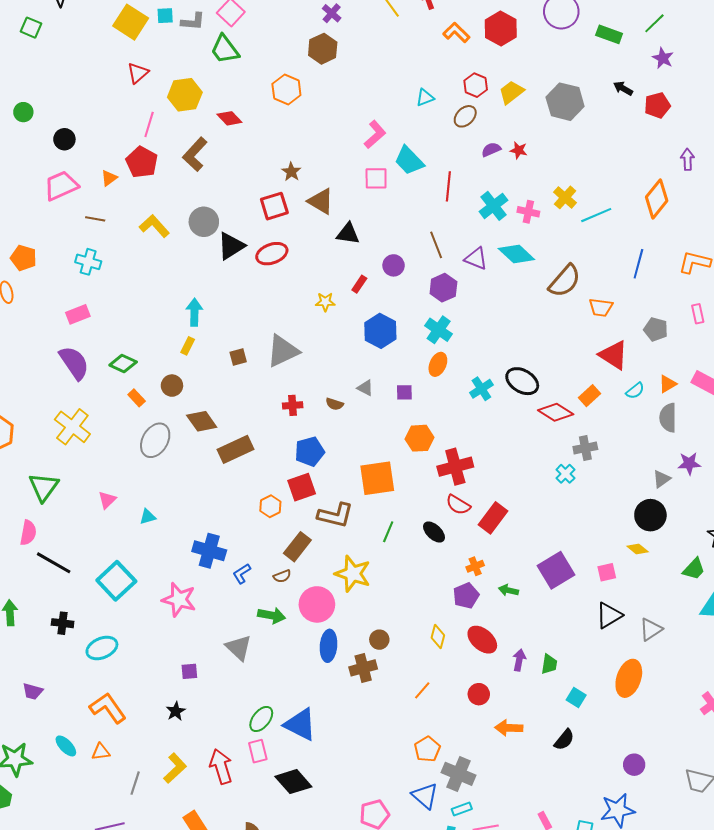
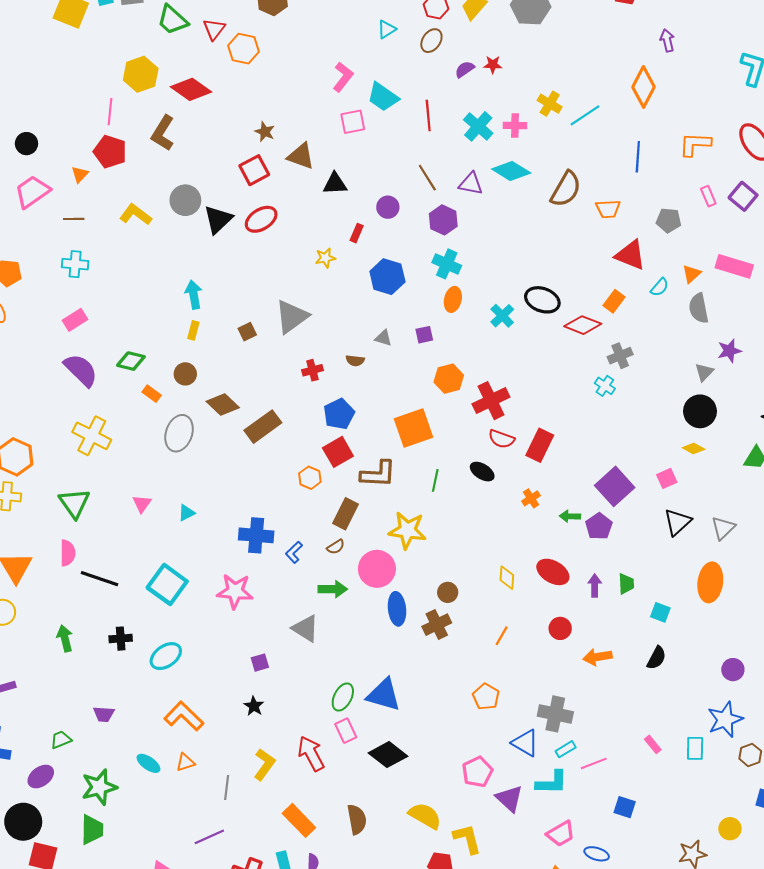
red triangle: (138, 73) -> (214, 29), moved
red diamond: (229, 118) -> (191, 89), size x1.5
purple pentagon: (466, 596) -> (599, 526), moved
orange pentagon: (427, 749) -> (486, 697), moved

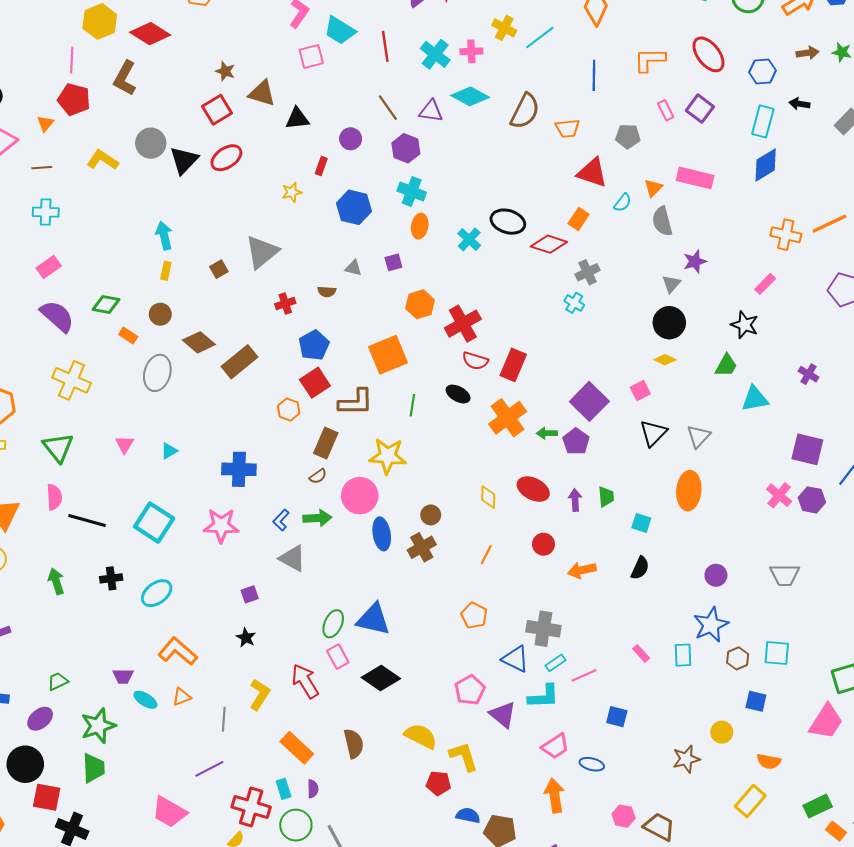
orange cross: (531, 498) -> (508, 418), size x2.0
blue L-shape: (294, 552) -> (281, 520), moved
purple trapezoid: (104, 714) -> (123, 676), moved

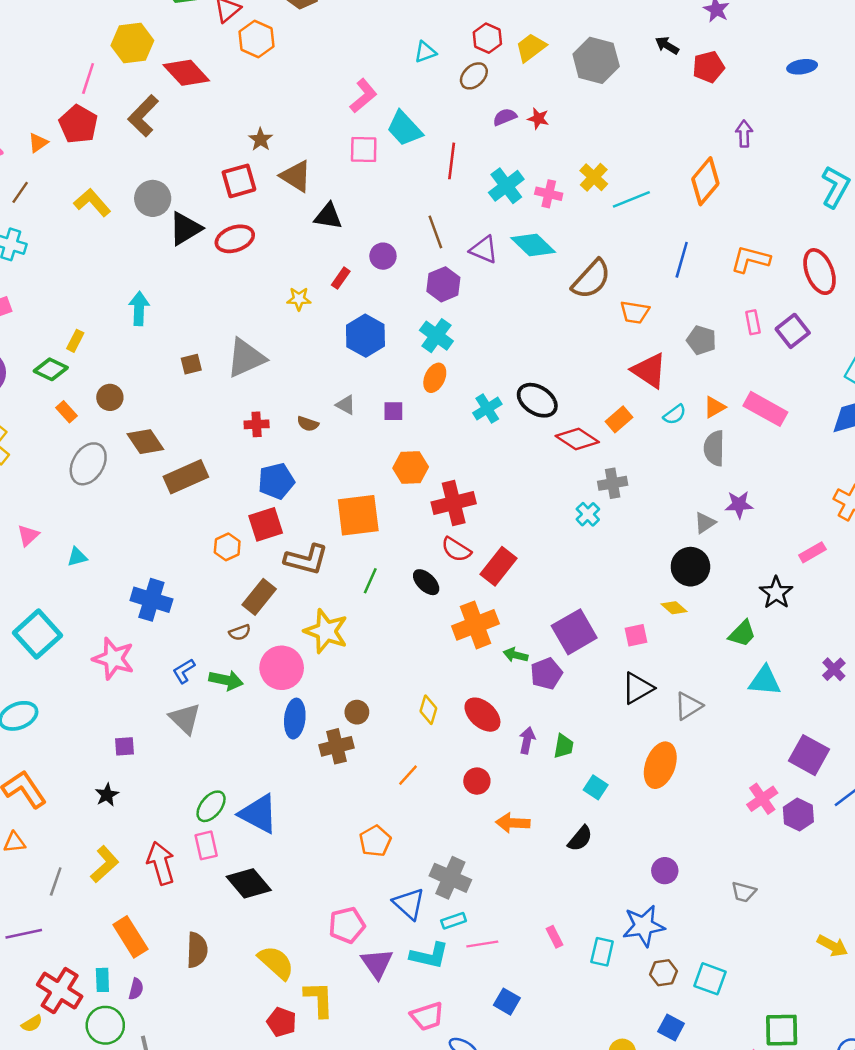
brown line: (42, 168) -> (20, 192), turned -66
yellow rectangle: (166, 271) -> (75, 341), moved
gray trapezoid: (785, 575) -> (744, 892), size x0.7

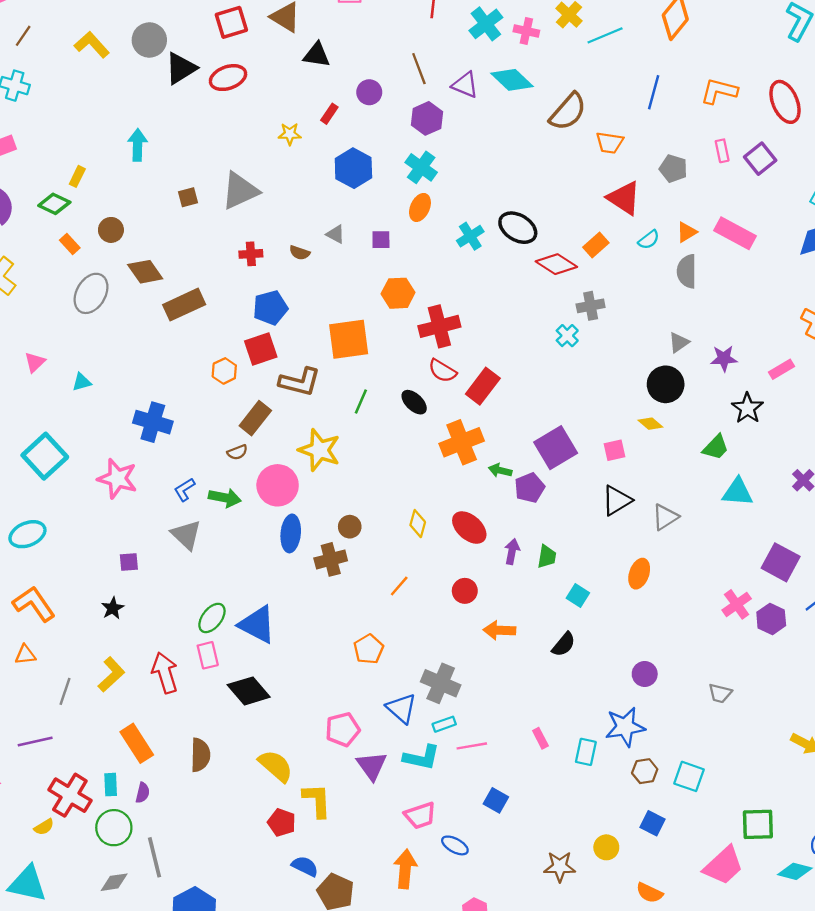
purple star: (739, 505) -> (724, 358), moved
orange ellipse: (660, 765) -> (639, 574), size x0.7

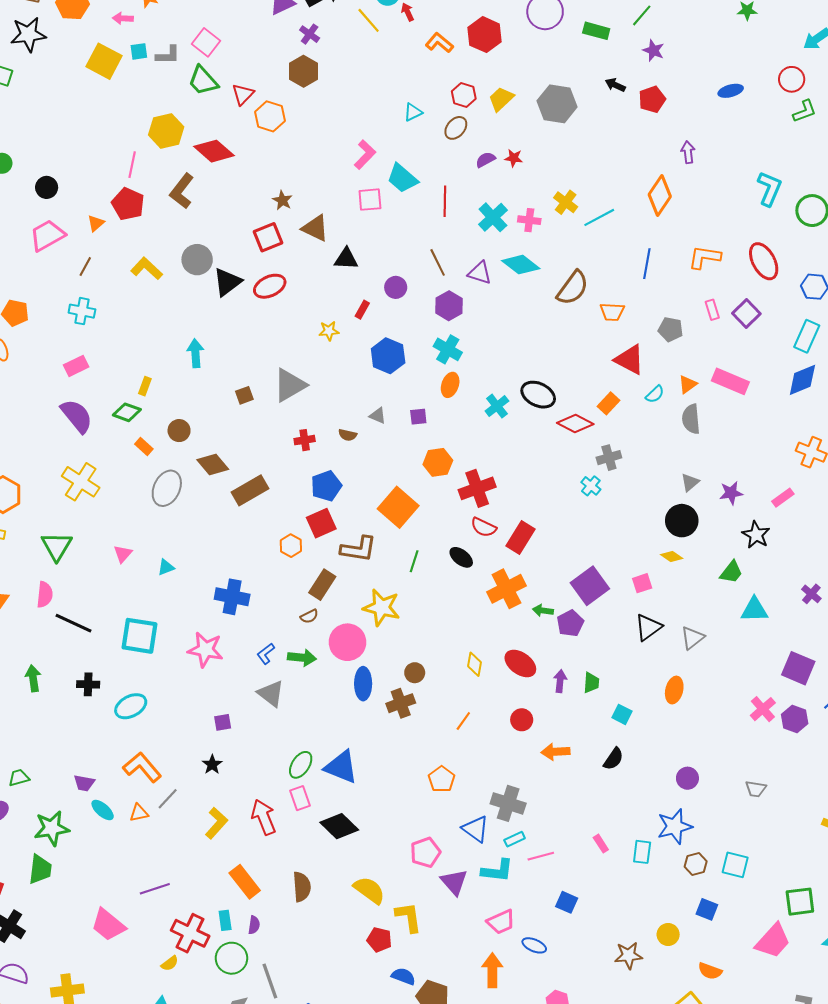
orange square: (349, 339) -> (398, 507), turned -36
cyan square: (45, 456) -> (139, 636), turned -33
gray line: (65, 691) -> (168, 799), moved, turned 30

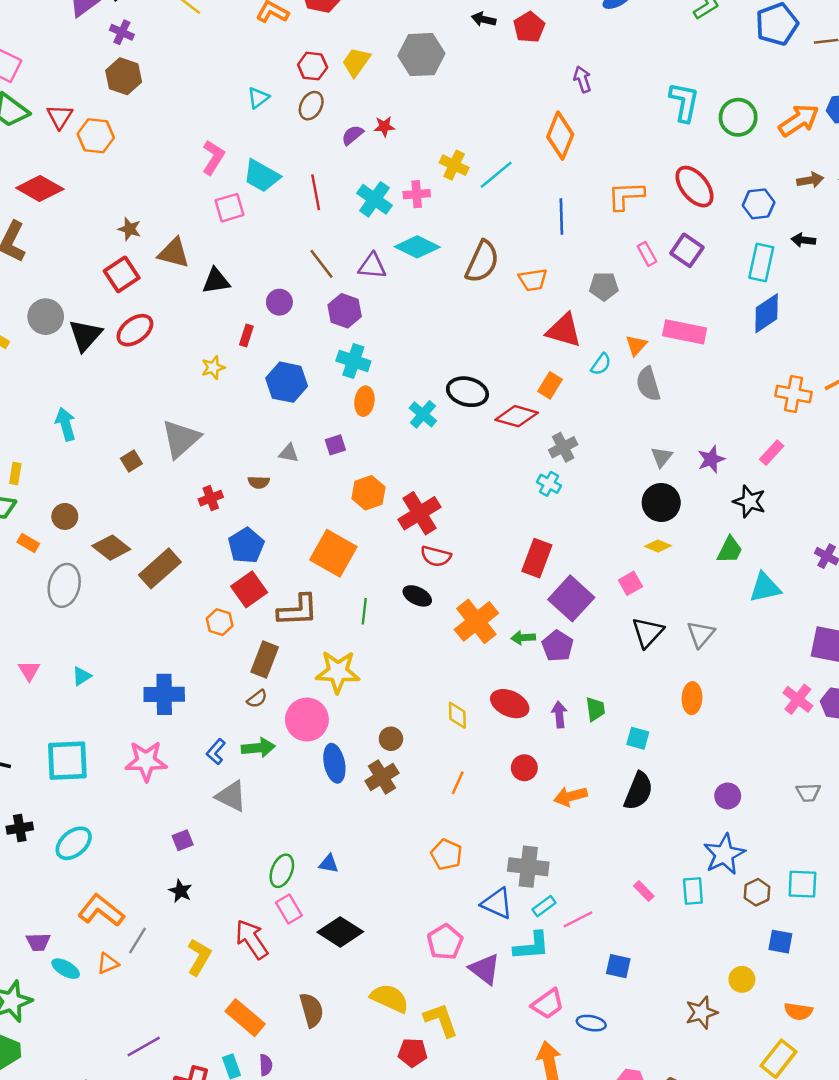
red rectangle: (521, 537) -> (537, 558), moved
black semicircle: (613, 759) -> (638, 791), size x1.4
blue triangle: (341, 767) -> (329, 864), size x0.5

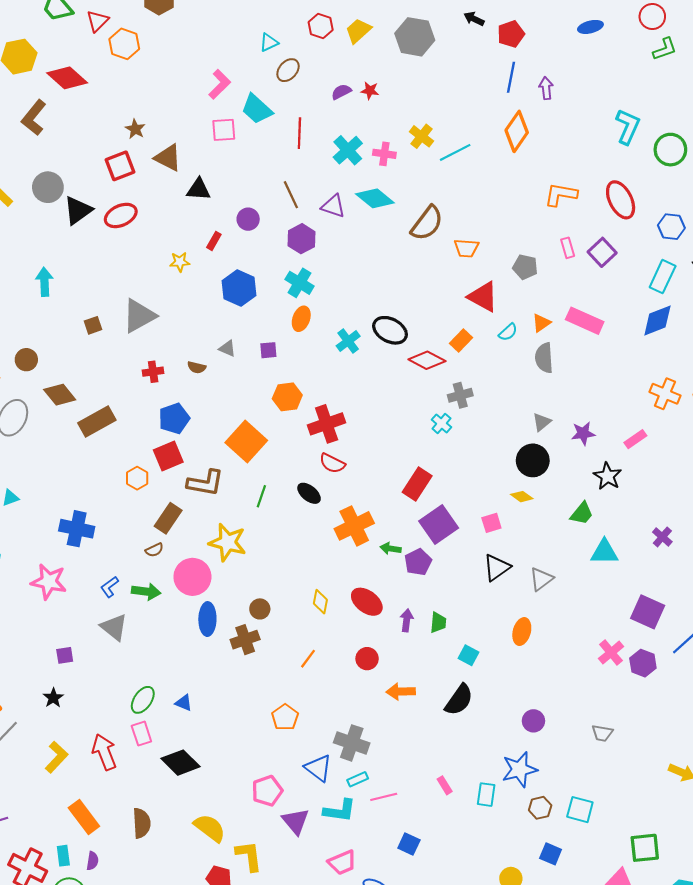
brown ellipse: (311, 106) -> (288, 70), moved
blue line: (561, 216) -> (511, 77), moved

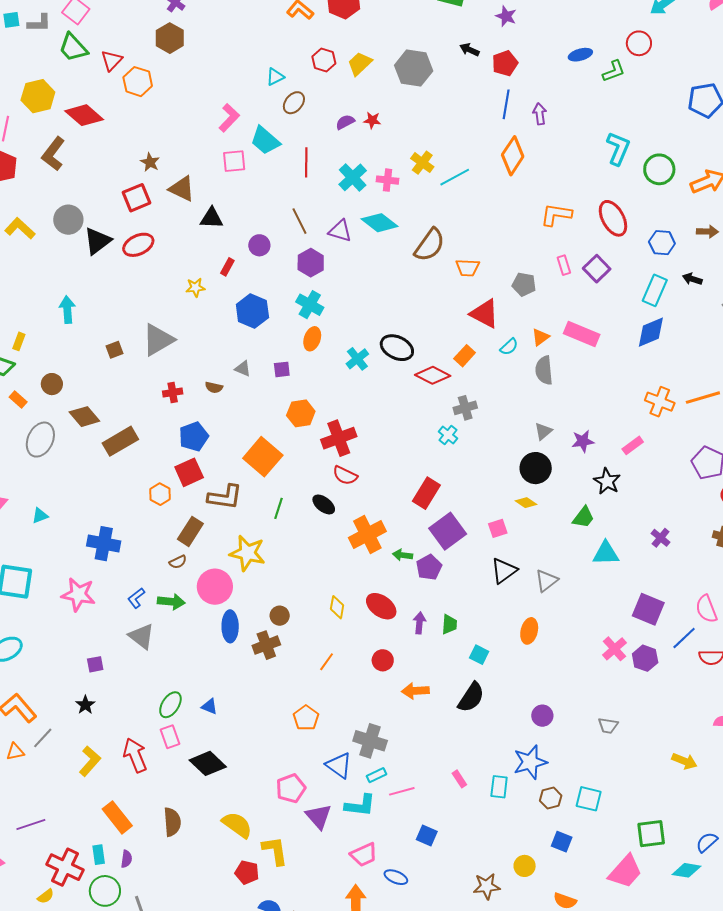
green L-shape: (665, 49) -> (614, 71), moved

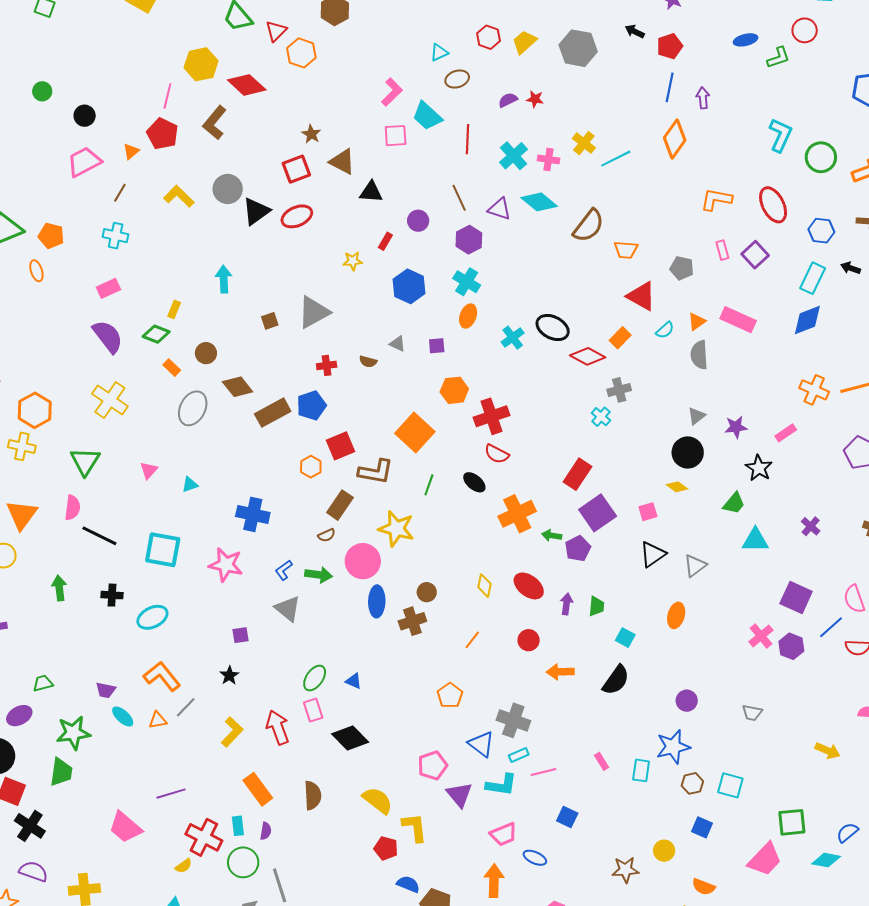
brown ellipse: (294, 103) -> (457, 79), turned 30
blue pentagon: (194, 437) -> (311, 405), moved

